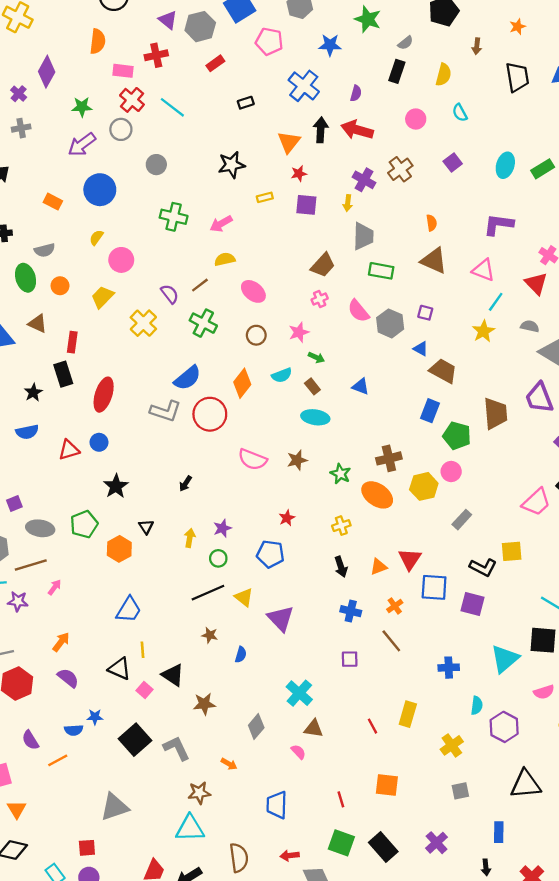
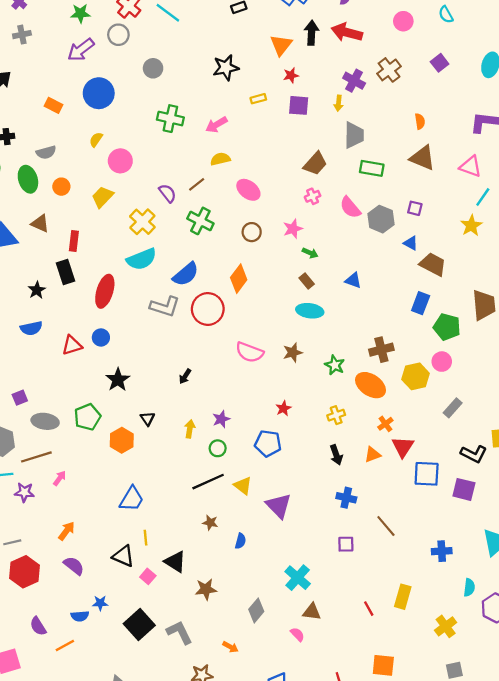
cyan semicircle: (282, 375) -> (142, 259), moved, size x1.5
orange cross: (395, 606) -> (385, 424), moved

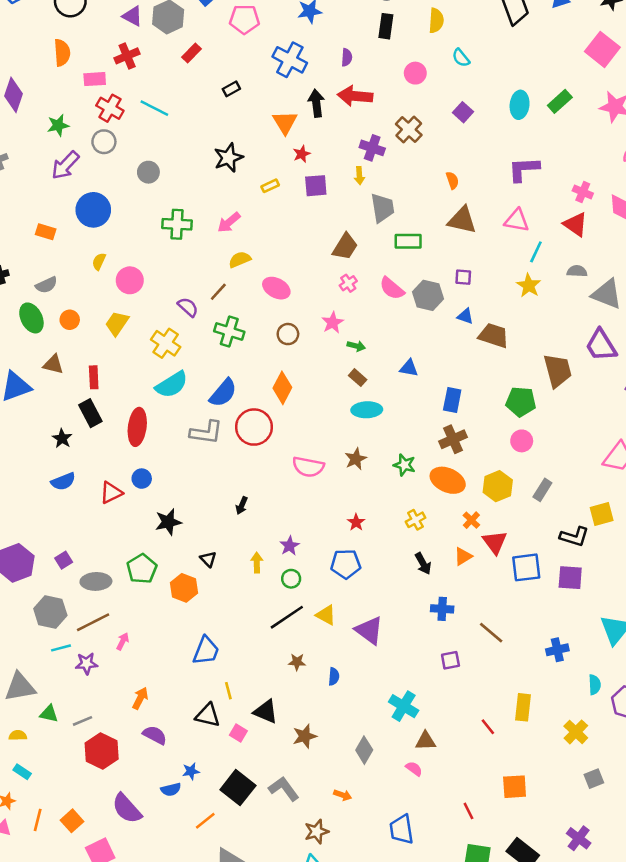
blue rectangle: (421, 303) -> (452, 400), moved
yellow hexagon: (416, 376) -> (498, 486), moved
black star: (118, 380) -> (168, 522), turned 30
purple semicircle: (38, 626) -> (127, 809), size x1.5
orange line: (65, 645) -> (205, 821), moved

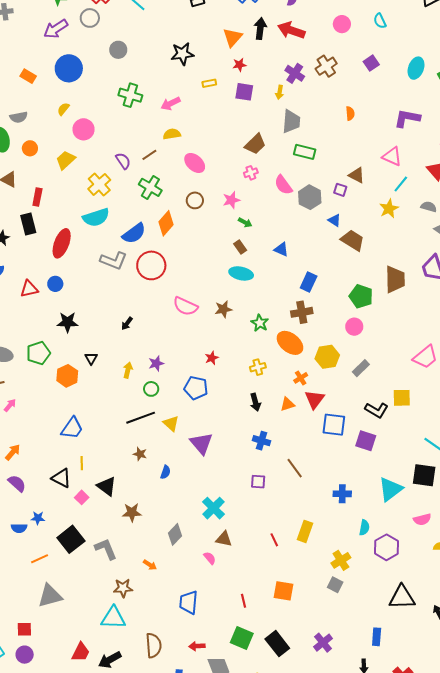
brown triangle: (462, 220) -> (357, 175), moved, size x0.7
orange diamond: (282, 388) -> (166, 223), moved
gray square: (594, 779) -> (335, 585), moved, turned 35

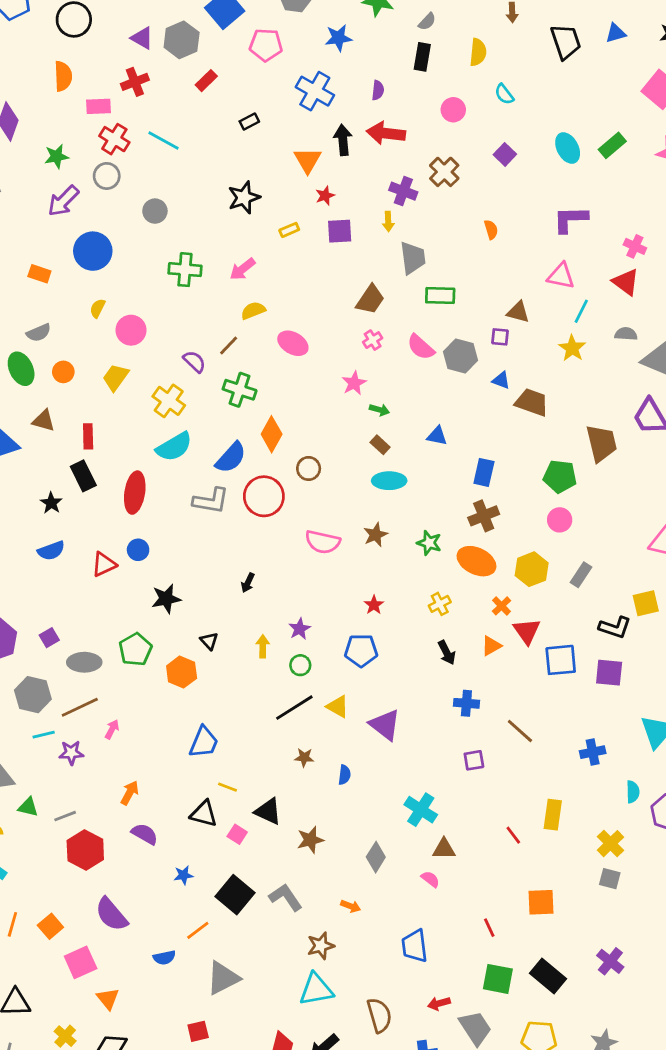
cyan ellipse: (416, 68) -> (568, 148), turned -35
brown circle: (195, 200) -> (309, 468), moved
yellow line: (82, 463) -> (227, 787), turned -56
blue semicircle: (19, 528) -> (164, 958), moved

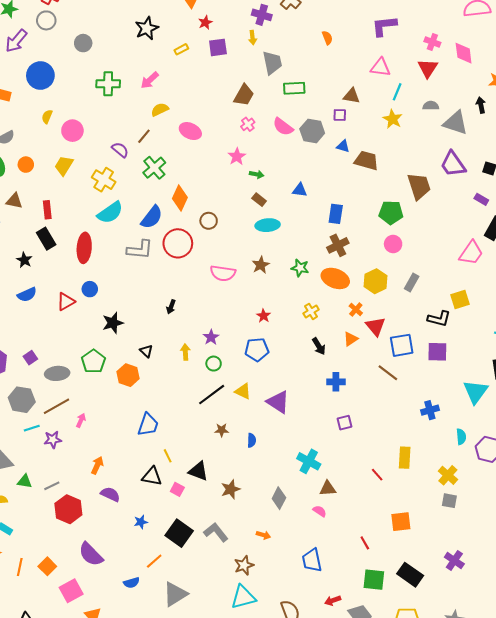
red triangle: (626, 282) -> (428, 68), turned 30
green cross: (240, 390) -> (154, 168), turned 35
brown line: (520, 731) -> (388, 373), moved
yellow line: (227, 787) -> (168, 456), turned 48

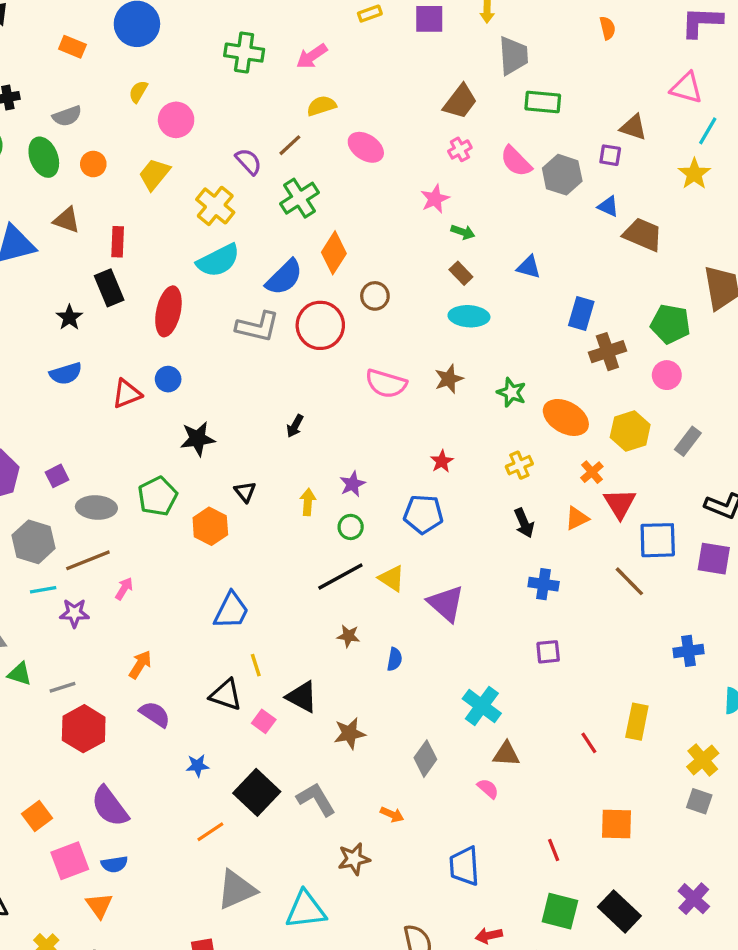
brown cross: (338, 245) -> (607, 352), moved
blue semicircle: (132, 583) -> (114, 864), moved
cyan triangle: (243, 597) -> (306, 910), moved

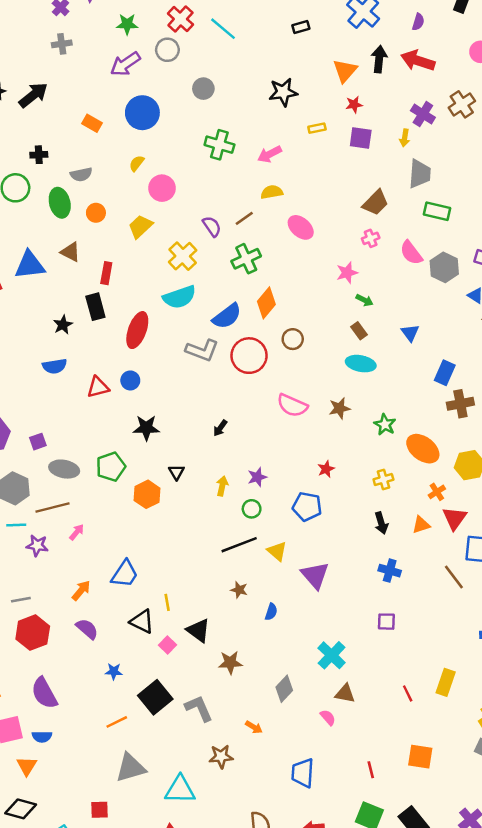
blue triangle: (529, 267) -> (410, 333), turned 30
blue trapezoid: (231, 611) -> (125, 574), moved

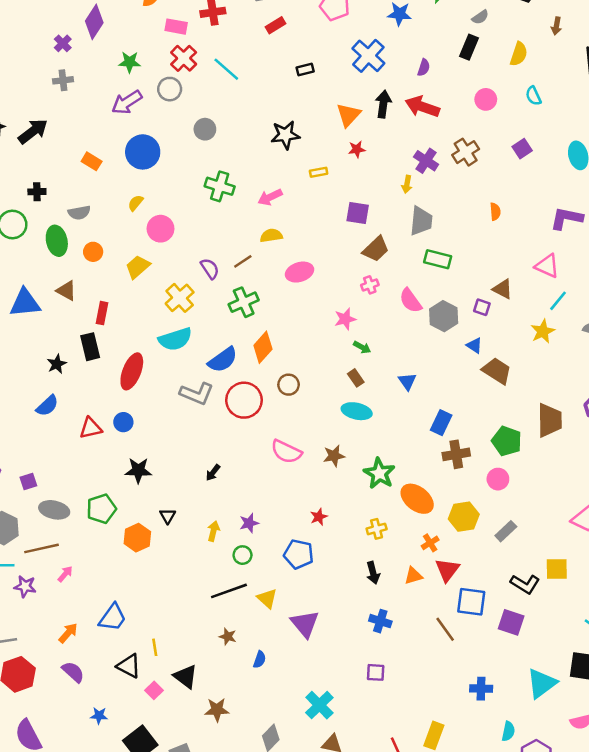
purple square: (361, 138) -> (358, 213), moved
pink ellipse: (301, 227) -> (300, 272), turned -60
blue semicircle: (55, 366) -> (47, 406), turned -35
green star: (385, 425) -> (379, 473), size x1.4

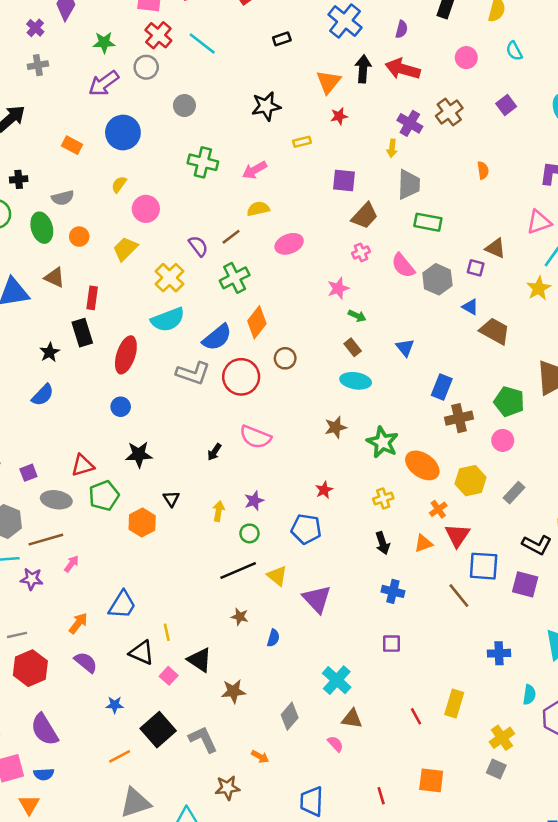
pink triangle: (547, 266) -> (539, 222), turned -40
red triangle: (91, 428) -> (83, 465), moved
pink semicircle: (286, 452) -> (255, 437), moved

